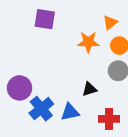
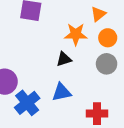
black triangle: (89, 89) -> (64, 59), moved
blue triangle: (70, 112) -> (62, 92), moved

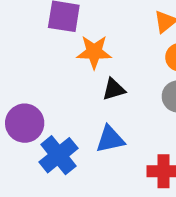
orange star: (76, 34) -> (94, 52), moved

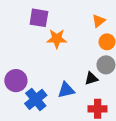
black triangle: (114, 89) -> (91, 78), moved

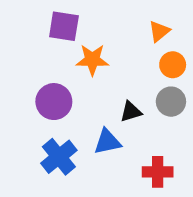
black triangle: (91, 78) -> (131, 112), moved
purple circle: (16, 81) -> (54, 102), moved

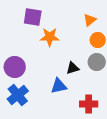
purple circle: (54, 102) -> (15, 67), moved
blue cross: (59, 157) -> (18, 95), moved

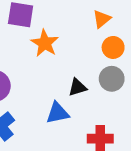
orange star: (50, 37) -> (45, 43), turned 30

